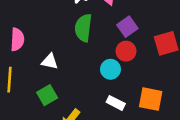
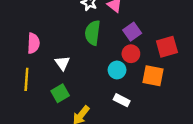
white triangle: (50, 61) -> (62, 63), turned 42
orange square: (151, 99) -> (153, 76), moved

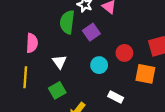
purple square: (132, 32) -> (91, 32), moved
green semicircle: (93, 33) -> (67, 22), moved
cyan circle: (117, 70) -> (99, 65), moved

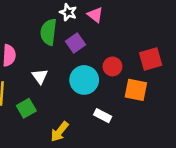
cyan circle: (99, 65) -> (84, 80), size x1.5
green square: (57, 90) -> (26, 108), moved

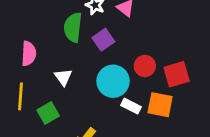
red square: (151, 59) -> (177, 74), moved
orange square: (136, 90) -> (160, 105), moved
white rectangle: (103, 116) -> (131, 106), moved

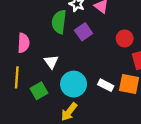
red circle: (145, 66) -> (125, 38), moved
cyan circle: (113, 81) -> (74, 84), moved

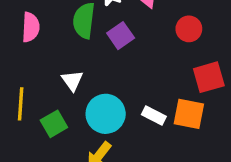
red circle: (125, 38) -> (189, 29), moved
pink semicircle: (23, 43) -> (31, 27), moved

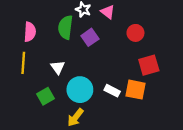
yellow line: (21, 104) -> (23, 63), moved

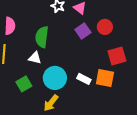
green semicircle: (65, 27) -> (42, 37), moved
purple square: (90, 37) -> (83, 31), moved
white triangle: (58, 67) -> (35, 58), turned -40

